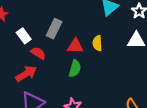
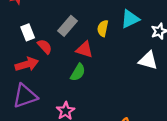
white rectangle: (24, 36) -> (28, 32), moved
yellow semicircle: (97, 43) -> (103, 28), moved

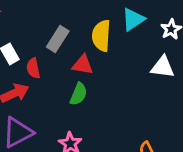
yellow semicircle: (103, 28) -> (101, 36), size x1.5
red semicircle: (45, 47) -> (33, 68), turned -140

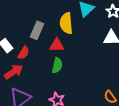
red semicircle: (33, 68) -> (24, 53), turned -128

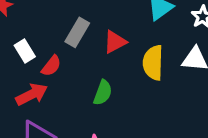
yellow semicircle: (66, 23) -> (153, 63), moved
red triangle: (57, 45) -> (115, 42), moved, turned -35

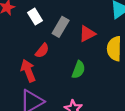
white rectangle: (25, 51) -> (35, 17), moved
red arrow: (32, 94) -> (28, 71), turned -85

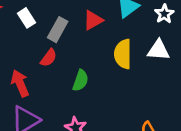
red triangle: (87, 34) -> (93, 20), moved
red semicircle: (42, 51) -> (49, 58), moved

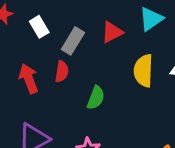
red semicircle: (49, 58) -> (62, 72), turned -30
red arrow: (20, 83) -> (29, 79), moved

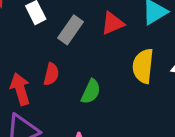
red semicircle: (62, 72) -> (51, 74), moved
red arrow: (29, 79) -> (20, 89), moved

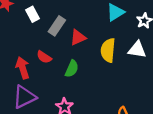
red triangle: (112, 23) -> (78, 37), moved
red semicircle: (51, 74) -> (44, 57), turned 112

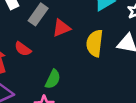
green semicircle: (72, 69) -> (53, 79), moved

